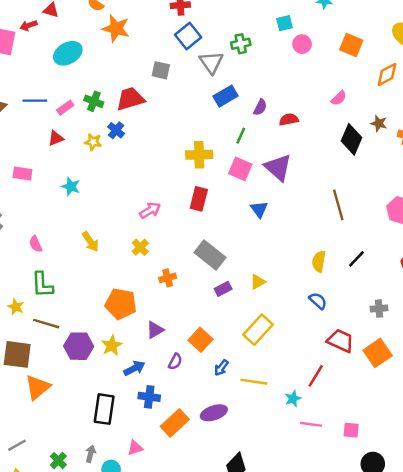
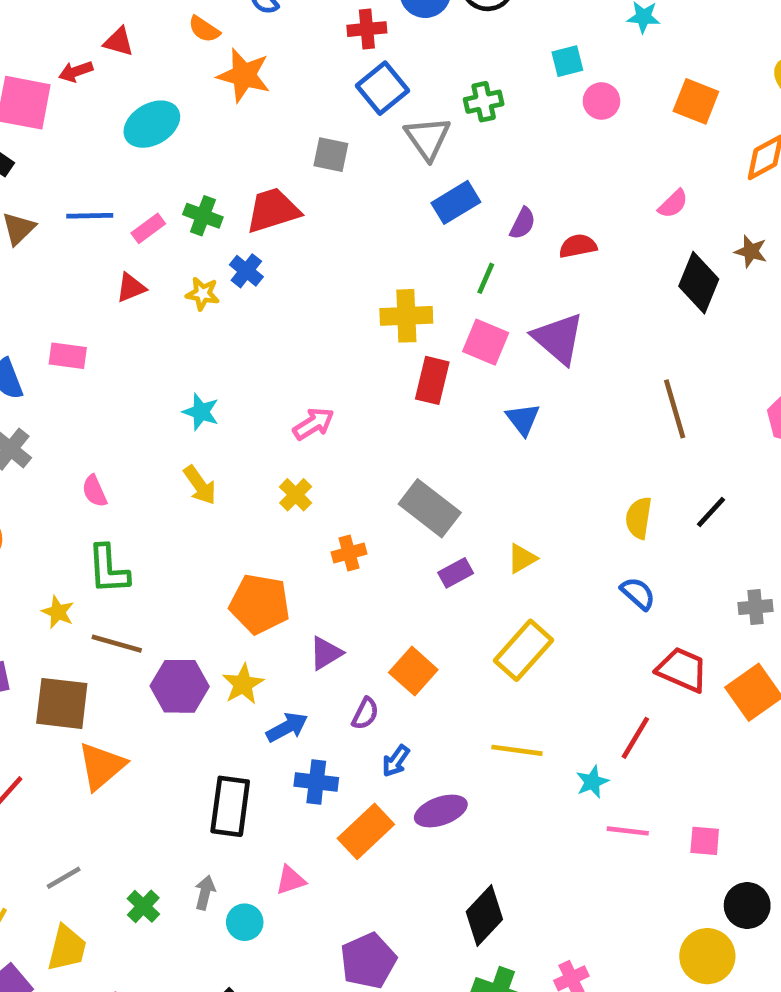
cyan star: (71, 187) -> (201, 412), moved
red rectangle: (199, 199) -> (432, 380), moved
blue arrow: (221, 368) -> (396, 761), moved

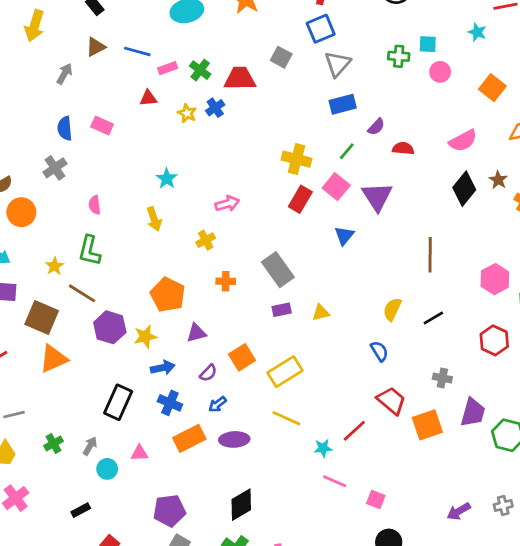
green cross: (484, 102) -> (399, 56), moved
pink semicircle: (673, 204) -> (463, 141), size x1.5
yellow rectangle: (524, 650) -> (285, 372), moved

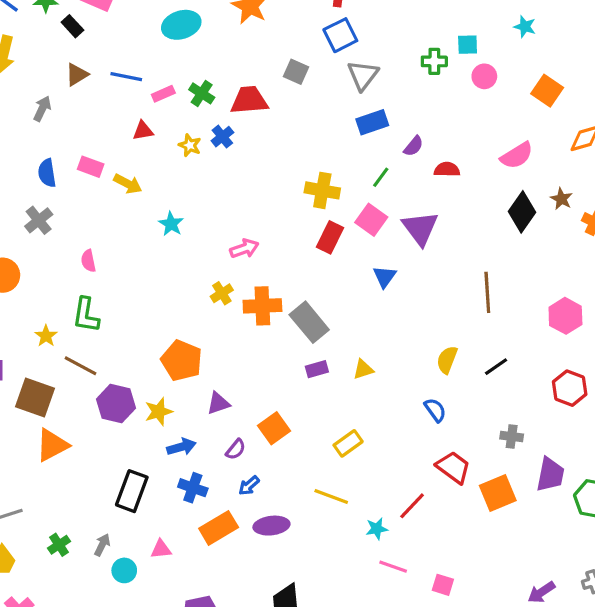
yellow arrow: (154, 219) -> (128, 184), moved, turned -40
orange cross: (226, 281) -> (262, 306), moved, size x1.6
yellow rectangle: (285, 372) -> (348, 443), moved, size x0.7

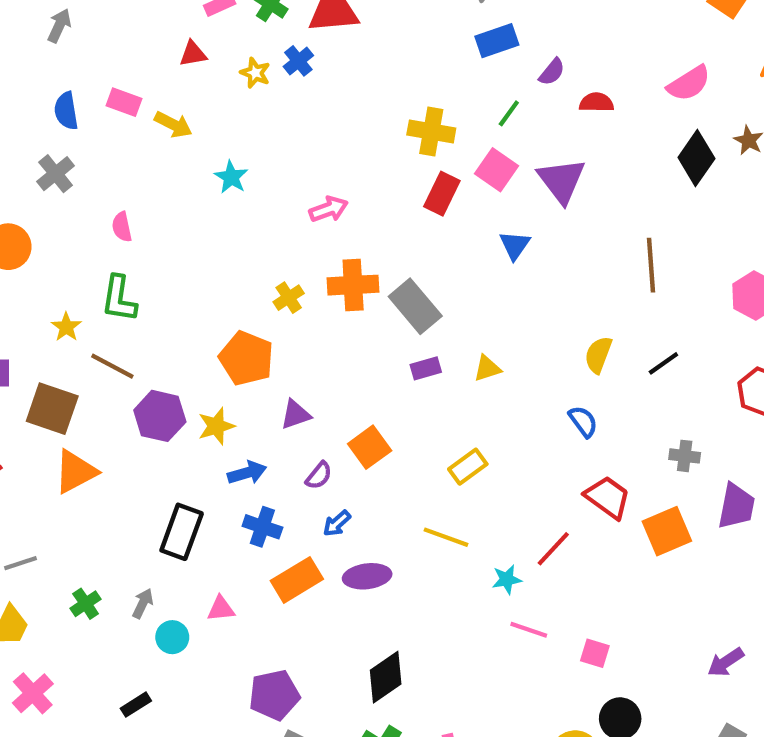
yellow cross: (222, 293) -> (289, 298), moved

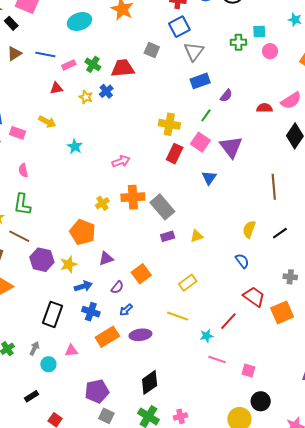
pink rectangle: (124, 102) -> (18, 133), moved
red semicircle: (596, 102) -> (265, 108), moved

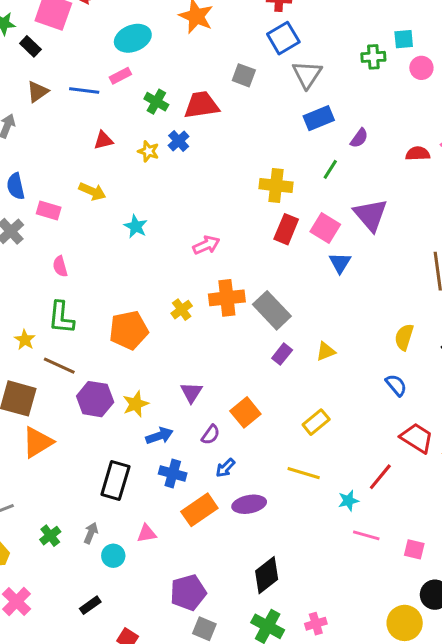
pink rectangle: (69, 65) -> (120, 76), moved
pink square: (200, 142) -> (325, 228), moved
orange pentagon: (83, 232) -> (129, 330), moved, turned -30
purple rectangle: (168, 236) -> (282, 354), turned -32
purple triangle: (106, 259) -> (191, 392), turned -35

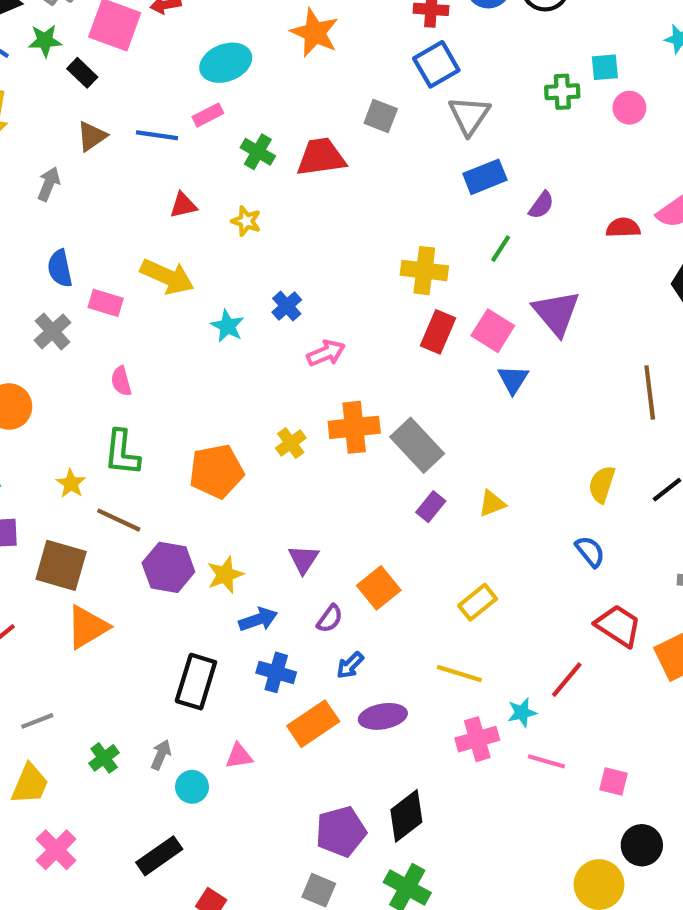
blue cross: (179, 141) -> (287, 306), moved
yellow arrow: (92, 191) -> (167, 277), size x1.4
purple pentagon: (188, 592) -> (341, 832), moved
black rectangle: (90, 605) -> (159, 856), size x1.5
pink cross: (316, 624) -> (477, 739), moved, size x1.4

